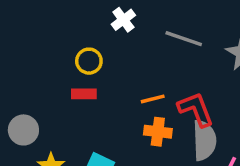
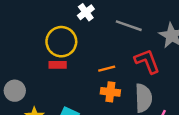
yellow circle: (89, 61) -> (61, 42), size x1.6
red L-shape: (196, 109) -> (147, 61), moved

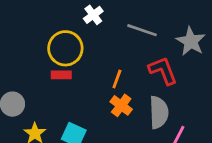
orange line: (107, 69) -> (117, 79), turned -56
orange cross: (110, 92) -> (121, 105), turned 30

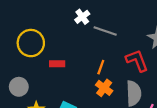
gray line: (142, 30) -> (105, 31), moved
yellow circle: (65, 48) -> (31, 43), moved

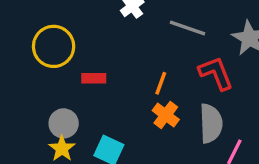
gray line: (105, 31) -> (187, 28), moved
gray circle: (19, 87) -> (64, 123), moved

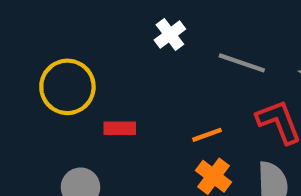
orange line: (161, 83) -> (207, 135), turned 50

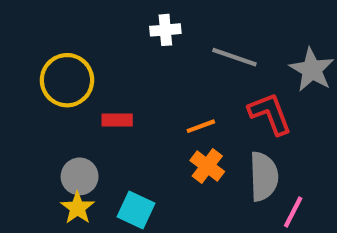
white cross: (170, 35) -> (165, 30), turned 32

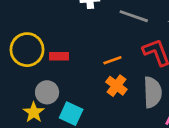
yellow circle: (67, 80) -> (27, 50), moved
gray circle: (80, 176) -> (47, 92), moved

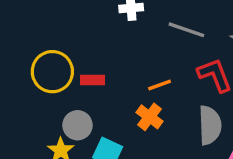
orange cross: (116, 86) -> (150, 117), moved

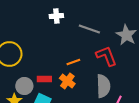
red rectangle: (93, 80) -> (44, 79), moved

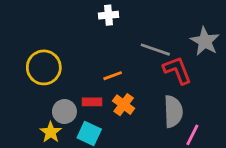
gray line: (89, 29) -> (155, 50), moved
orange line: (73, 62) -> (113, 76), moved

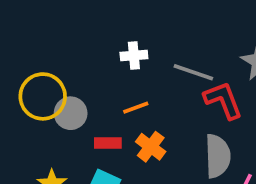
white cross: (108, 15) -> (134, 55), moved
gray circle: (64, 112) -> (71, 113), moved

